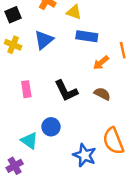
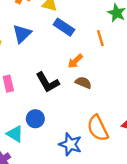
blue rectangle: (87, 36) -> (64, 27), turned 30
orange arrow: (101, 63) -> (75, 61), moved

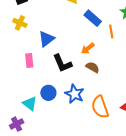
blue rectangle: (64, 27) -> (93, 18), moved
blue triangle: (22, 34) -> (46, 39), moved
blue star: (70, 144) -> (75, 94), moved

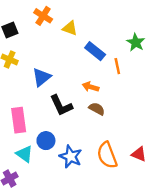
orange arrow: (88, 48) -> (91, 87), turned 56
pink rectangle: (29, 61) -> (19, 120), moved, size x1.5
blue star: (75, 94) -> (71, 157), moved

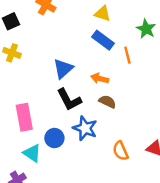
yellow triangle: (70, 28) -> (103, 14), moved
blue triangle: (42, 77) -> (63, 69), moved
orange semicircle: (107, 155) -> (120, 151), size x0.7
blue star: (71, 157) -> (85, 128), moved

